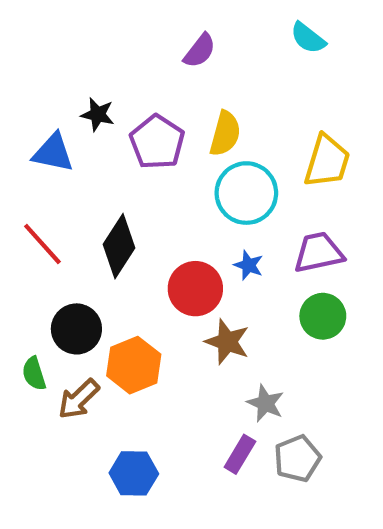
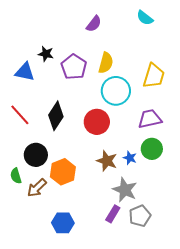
blue star: (248, 265) -> (130, 158), moved
red circle: (195, 289) -> (97, 122), moved
gray star: (265, 403) -> (125, 190), size x1.4

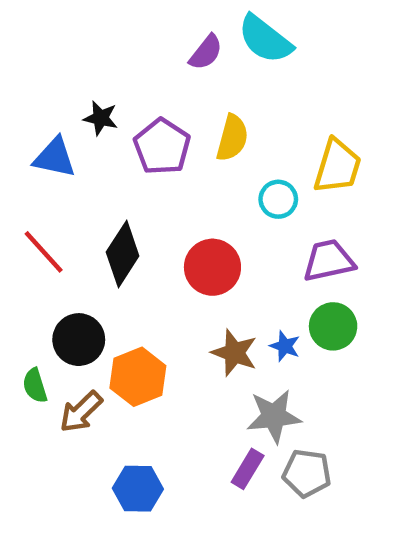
cyan semicircle: (145, 18) -> (265, 39), moved, size x1.5
cyan circle: (116, 91) -> (278, 199), moved, size x0.6
gray star: (125, 190) -> (274, 416), turned -30
gray pentagon: (140, 216) -> (307, 473), turned 30

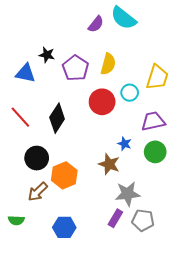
red circle: (212, 267) -> (102, 102), moved
blue star: (285, 346) -> (125, 144), moved
green semicircle: (35, 386) -> (16, 220), moved, turned -70

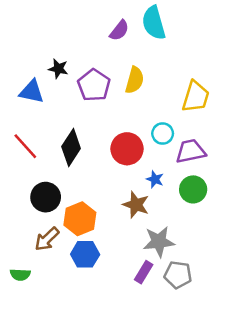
cyan semicircle: (123, 18) -> (154, 23), turned 36
cyan circle: (130, 93) -> (163, 134), moved
red circle: (102, 102) -> (127, 149), moved
blue hexagon: (64, 227) -> (85, 254), moved

